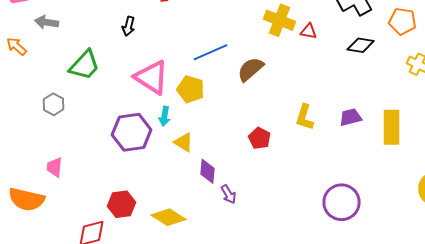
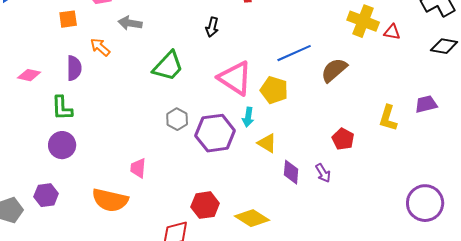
gray hexagon: (54, 104) -> (177, 119), moved
purple trapezoid: (351, 117) -> (426, 104), moved
purple arrow: (229, 194) -> (323, 173), moved

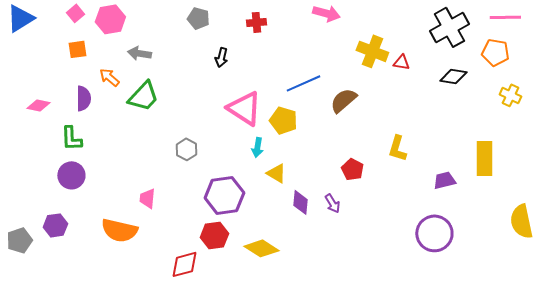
green trapezoid: (168, 66) -> (143, 96), moved
purple trapezoid: (426, 104) -> (444, 180), moved
purple hexagon: (215, 133) -> (224, 195), moved

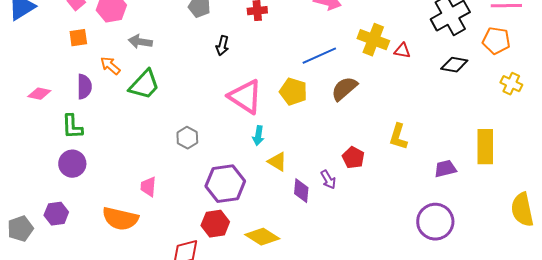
blue line: (303, 83) -> (319, 56), moved
yellow pentagon: (283, 120) -> (293, 92), moved
purple arrow: (332, 203) -> (328, 180), moved

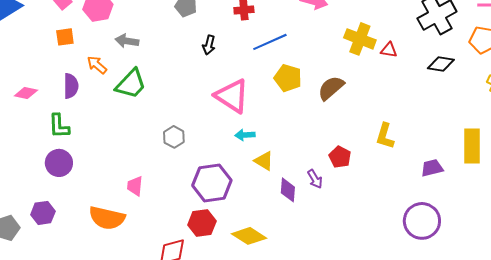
blue line: (319, 56) -> (270, 42), moved
yellow pentagon: (293, 92) -> (288, 78), moved
cyan arrow: (258, 136) -> (245, 135), turned 78

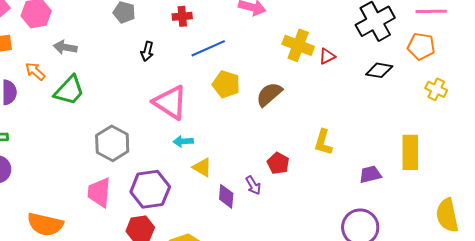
red triangle: (389, 50) -> (327, 56), turned -36
gray hexagon: (174, 137) -> (112, 143), size x1.6
pink trapezoid: (135, 186) -> (99, 192), moved, size x1.5

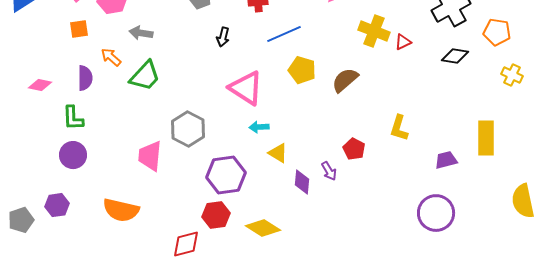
pink trapezoid: (99, 192) -> (150, 156), moved

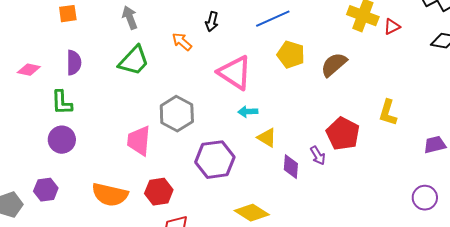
gray arrow: (141, 33) -> (130, 18), turned 60
orange arrow: (111, 57) -> (182, 42), moved
red pentagon: (354, 149) -> (343, 134), size x1.5
purple circle: (436, 213) -> (425, 198), size x0.7
red hexagon: (216, 215) -> (159, 192), moved

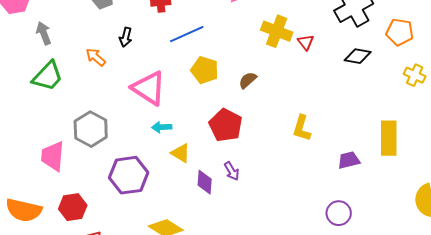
red triangle: (392, 27) -> (306, 42), turned -42
brown semicircle: (334, 65) -> (248, 80), size x0.7
red pentagon: (343, 134) -> (226, 125), moved

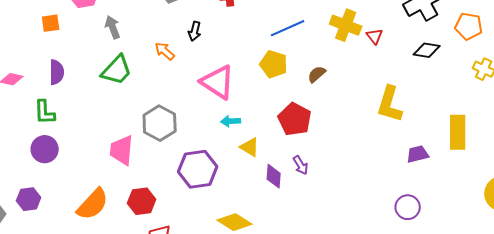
blue line: (187, 34) -> (288, 28), moved
yellow L-shape: (302, 128) -> (390, 104), moved, size x1.4
orange semicircle: (24, 210) -> (93, 204), turned -60

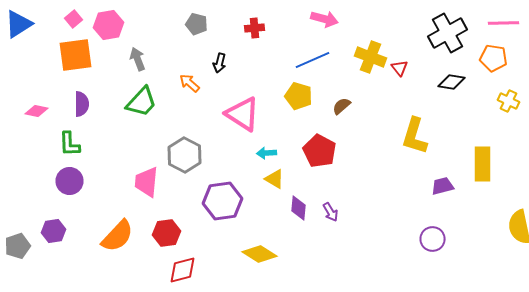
orange square: (51, 23) -> (76, 55), size x1.8
cyan arrow: (231, 121) -> (266, 153), moved
purple arrow: (301, 165) -> (330, 212), moved

